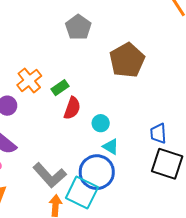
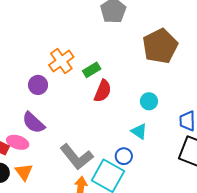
cyan circle: (101, 123) -> (149, 101), moved
blue circle: (97, 172) -> (124, 156), size x0.5

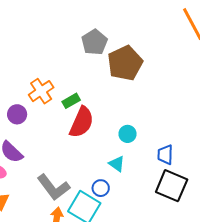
brown pentagon: (160, 46) -> (125, 63), moved
red semicircle: (103, 91) -> (82, 122), size x1.4

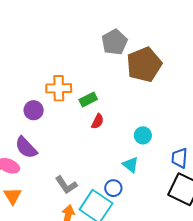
orange cross: (41, 91) -> (59, 88), turned 30
red semicircle: (82, 122) -> (98, 121), size x0.5
gray L-shape: (53, 187) -> (66, 185), size x0.7

